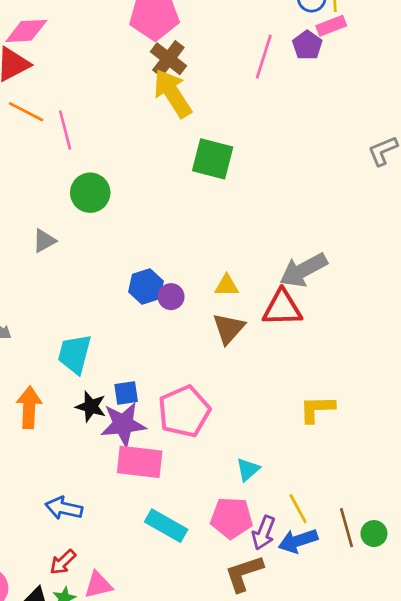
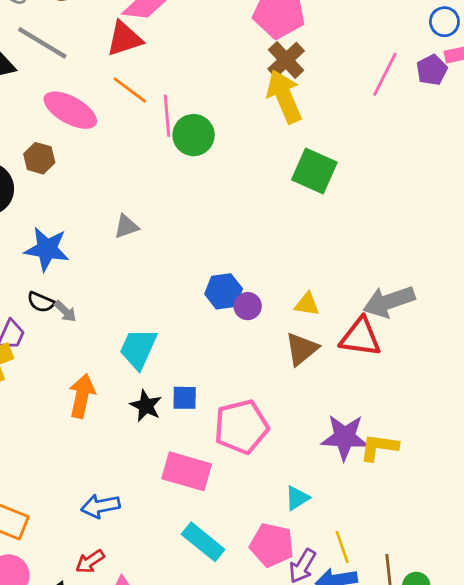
green circle: (90, 193) -> (194, 135), moved
purple star: (123, 424) -> (345, 437), moved
blue arrow: (64, 508) -> (100, 506), turned -33

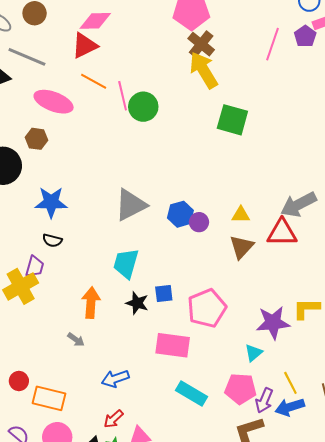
gray triangle: (126, 226) -> (131, 205), moved, size x1.8
gray arrow: (65, 311) -> (76, 340), moved
purple star: (345, 437) -> (273, 323), moved

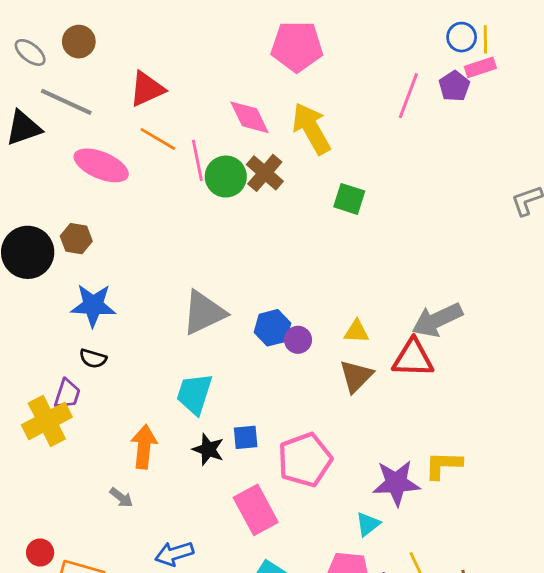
pink diamond: (95, 21) -> (250, 117), moved, turned 64
brown cross: (201, 44) -> (265, 173), moved
green square: (232, 120) -> (349, 199), size x0.7
brown hexagon: (37, 139) -> (76, 239), moved
pink rectangle: (173, 345) -> (256, 510), turned 52

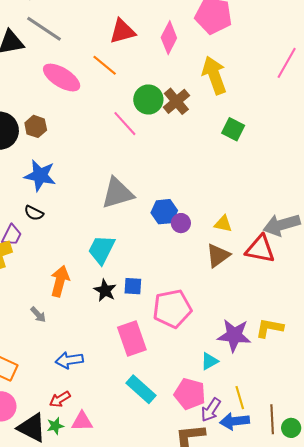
red triangle: (147, 89) -> (122, 31), moved
pink diamond: (250, 117) -> (169, 38), moved, turned 44
pink line: (197, 160) -> (125, 124), moved, turned -40

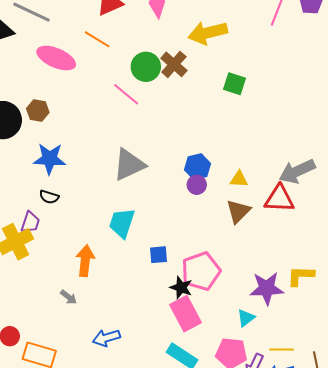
yellow arrow: (214, 75) -> (208, 33), turned -75
blue hexagon: (164, 212) -> (197, 167), moved
black star: (105, 290) -> (181, 288), moved
pink rectangle: (132, 338) -> (185, 314), moved
yellow line: (240, 398) -> (282, 350), turned -65

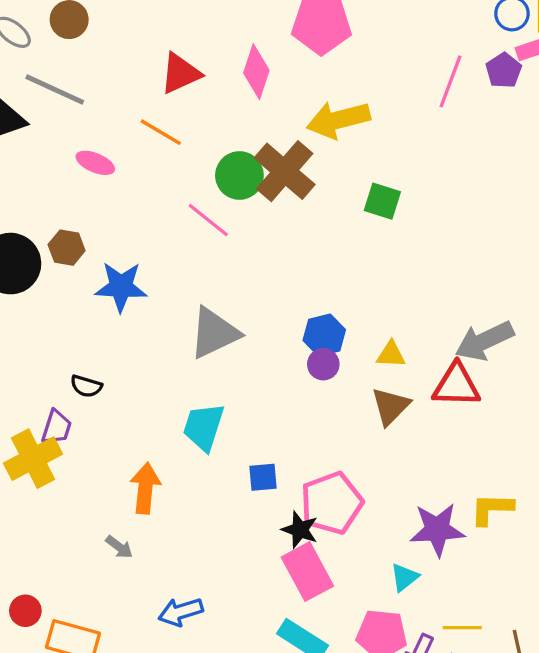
pink ellipse: (56, 58) -> (95, 163), size x0.6
brown cross: (174, 64) -> (285, 171), size x1.4
blue star: (50, 159) -> (121, 287), moved

